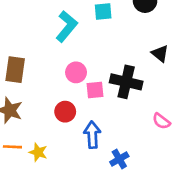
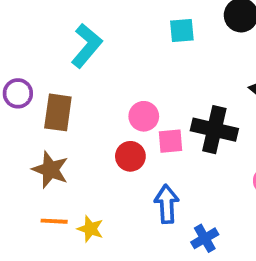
cyan L-shape: (67, 26) -> (87, 46), moved
red circle: (65, 112) -> (130, 156), moved

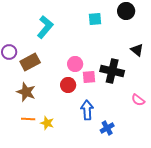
brown rectangle: (58, 112) -> (30, 62), turned 54

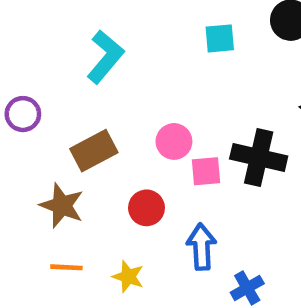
brown rectangle: (30, 62) -> (94, 151), moved
red circle: (68, 85) -> (146, 208), moved
yellow star: (47, 123) -> (128, 277), moved

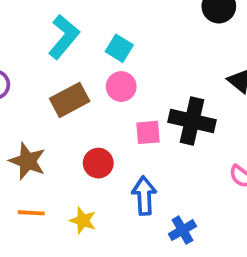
cyan square: (220, 38) -> (119, 48), moved, turned 36
pink circle: (174, 141) -> (121, 87), moved
brown rectangle: (94, 151) -> (70, 100), moved

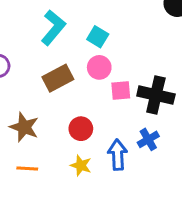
pink square: (148, 132) -> (121, 90), moved
yellow star: (83, 221) -> (81, 165), moved
blue cross: (182, 230) -> (148, 139), moved

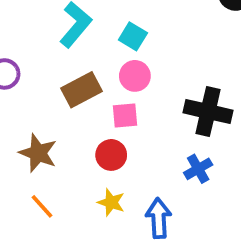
pink square: (121, 90) -> (125, 115), moved
blue arrow: (118, 155) -> (159, 218), moved
orange line: (27, 169) -> (42, 206), turned 45

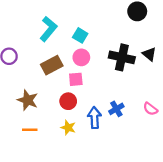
black cross: (208, 111) -> (122, 57), moved
orange line: (42, 206) -> (30, 130), turned -48
blue arrow: (159, 218) -> (94, 118), moved

